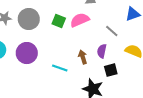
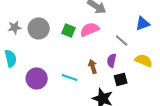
purple circle: (27, 53) -> (37, 78), moved

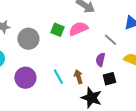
gray circle: (39, 28) -> (28, 39), moved
brown arrow: (93, 66) -> (78, 77), moved
cyan line: (70, 77) -> (58, 77), turned 42

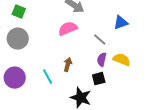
green square: (57, 30) -> (19, 12), moved
purple semicircle: (100, 60) -> (102, 60), moved
brown arrow: (78, 77) -> (68, 65), moved, turned 32

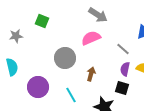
gray circle: (18, 39) -> (65, 58), moved
cyan line: (48, 77) -> (71, 95), moved
black square: (99, 79) -> (122, 88), turned 32

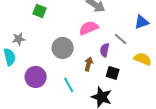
gray star: (16, 36) -> (19, 39), moved
purple semicircle: (125, 69) -> (105, 50), moved
black square: (122, 88) -> (113, 73), moved

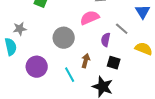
blue triangle: (142, 22) -> (143, 12), turned -42
brown arrow: (89, 64) -> (86, 61), moved

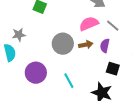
gray line: (122, 29) -> (113, 26), moved
brown arrow: (86, 61) -> (86, 45), moved, turned 64

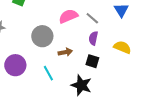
brown arrow: (86, 45) -> (65, 52), moved
purple semicircle: (105, 46) -> (93, 38), moved

